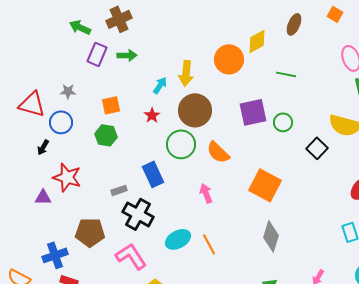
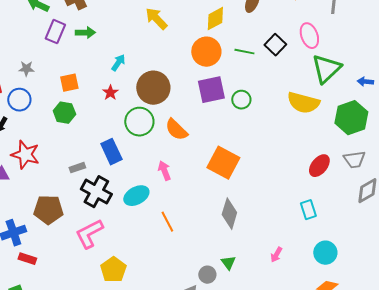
orange circle: (229, 59) -> (206, 52), moved
yellow arrow: (186, 73) -> (156, 19), moved, turned 130
black square: (317, 148) -> (275, 45), moved
cyan ellipse: (178, 239) -> (136, 196), moved
pink L-shape: (131, 256) -> (89, 234), turned -84

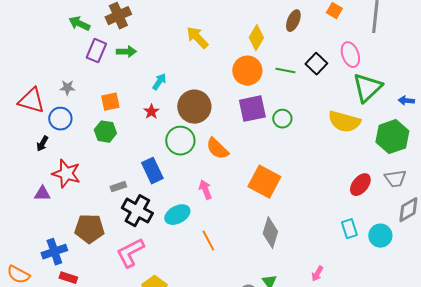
yellow diamond: (215, 19) -> (256, 38), turned -30
cyan circle: (325, 253) -> (380, 236), moved

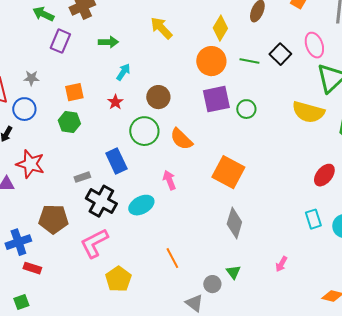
green arrow: (126, 52) -> (108, 42), moved
brown circle: (194, 107) -> (158, 97), size x0.7
orange line: (208, 241) -> (172, 258), moved

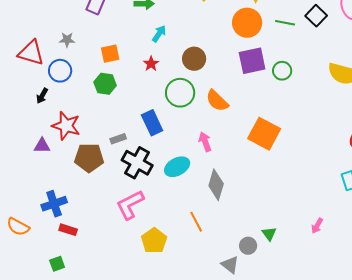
brown pentagon: (53, 219) -> (89, 158), moved
gray diamond: (234, 223) -> (216, 185), moved
orange line: (172, 258) -> (196, 222), moved

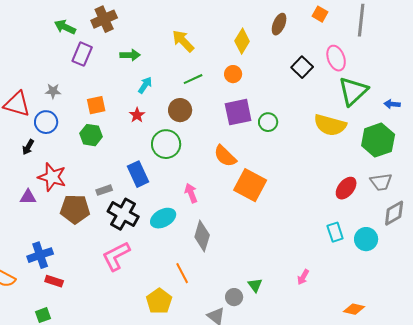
orange circle: (247, 23) -> (233, 74), size x0.6
green line: (285, 23) -> (193, 79), moved, turned -36
orange semicircle: (217, 101) -> (225, 156), moved
yellow pentagon: (154, 241) -> (159, 301), moved

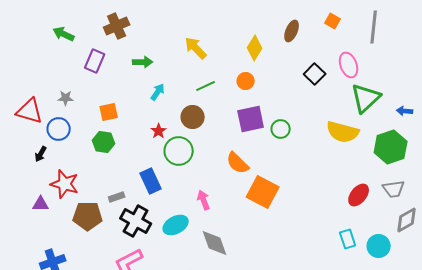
green arrow: (65, 27) -> (64, 34), moved
red star: (137, 115) -> (159, 131), moved
gray diamond: (202, 236) -> (215, 243), turned -36

